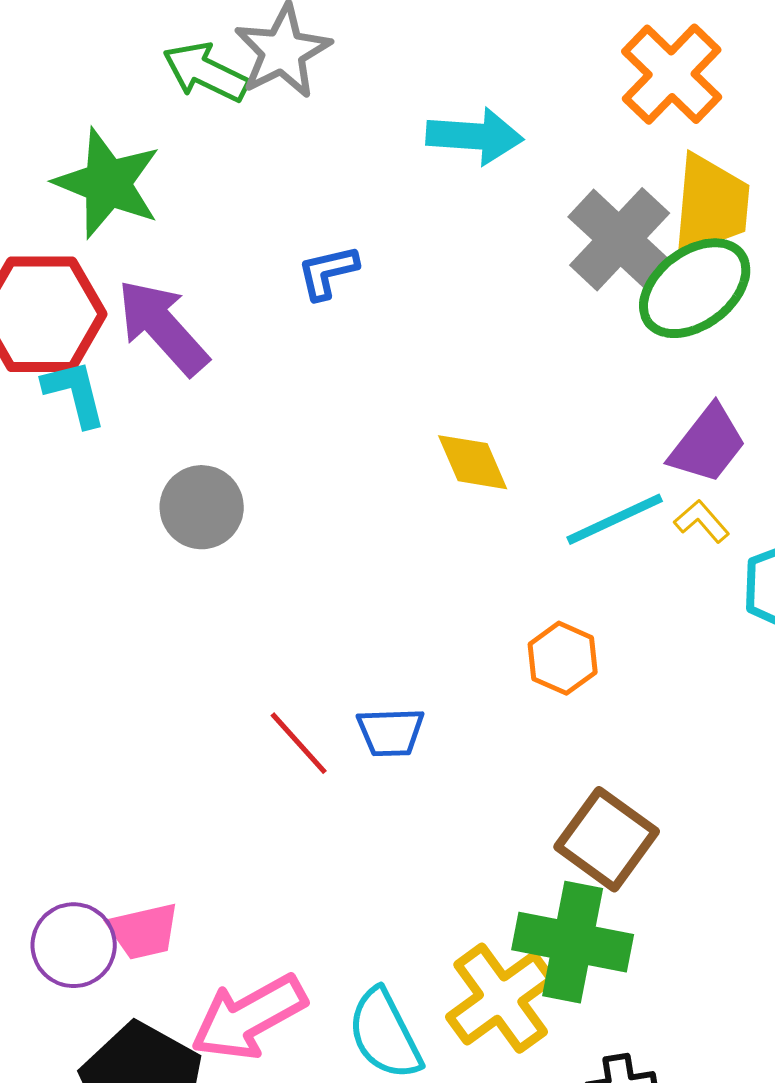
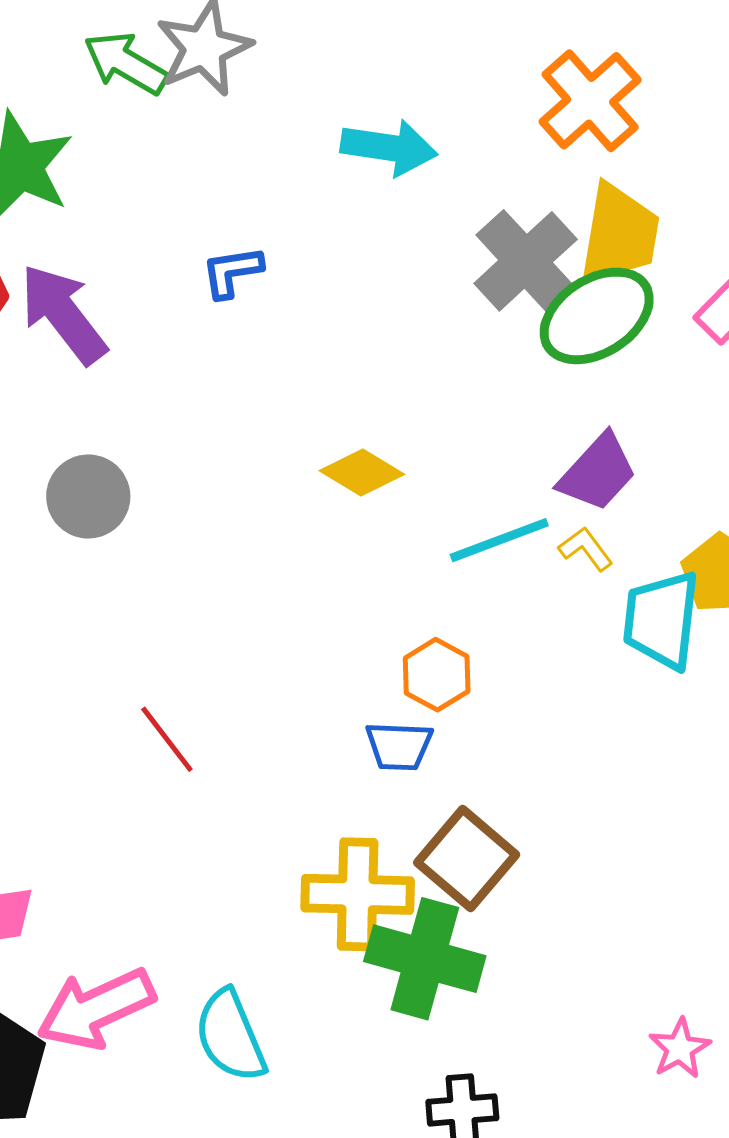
yellow diamond: (473, 462) -> (362, 472), turned -40
blue trapezoid: (391, 732) -> (399, 746), moved
yellow cross: (501, 998) -> (358, 894), moved, turned 33

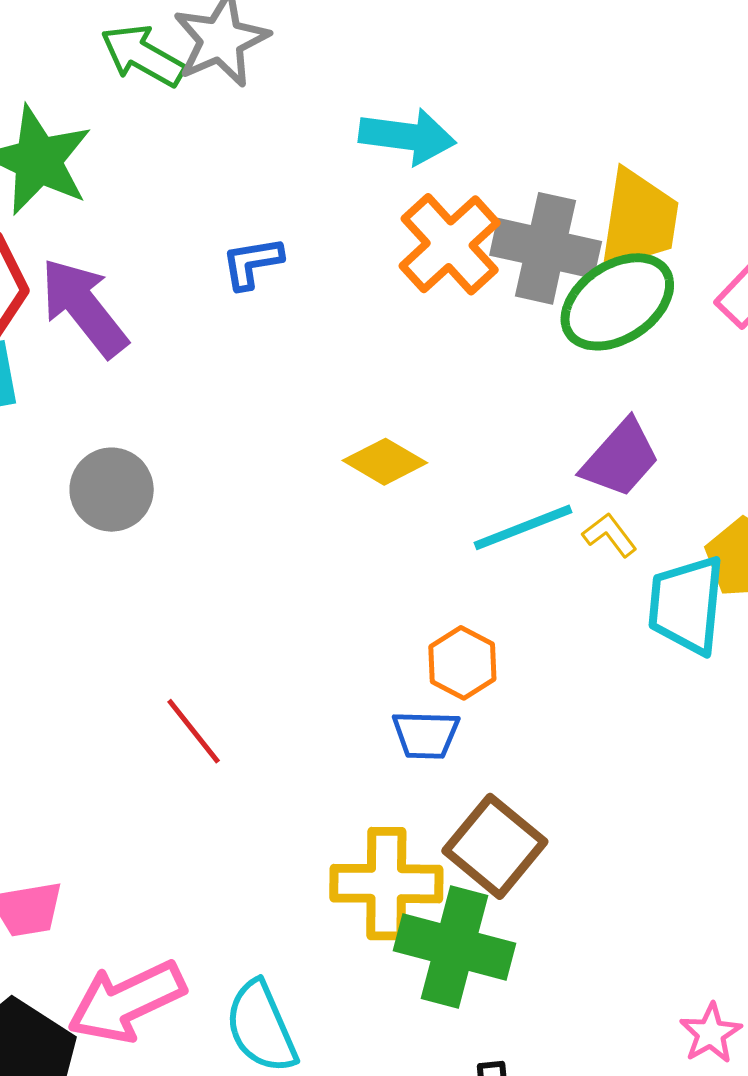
orange cross: (590, 101) -> (450, 244), moved
gray cross: (526, 261) -> (546, 248), turned -34

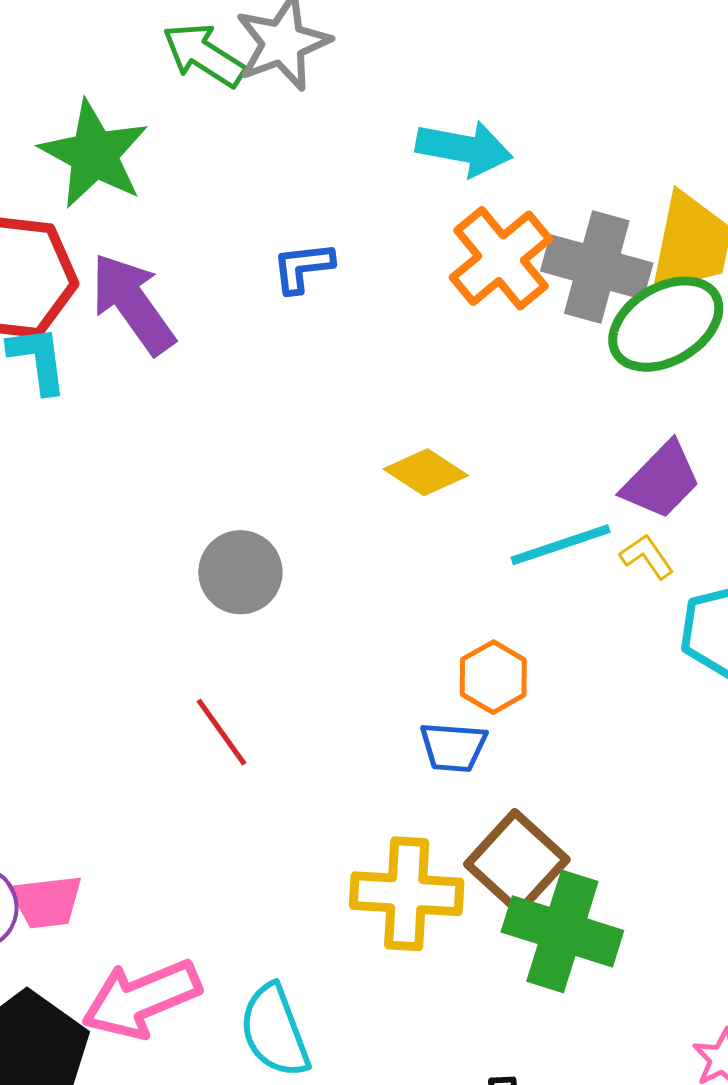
gray circle: (112, 490) -> (240, 572), moved
green cross: (454, 947) -> (562, 931), moved

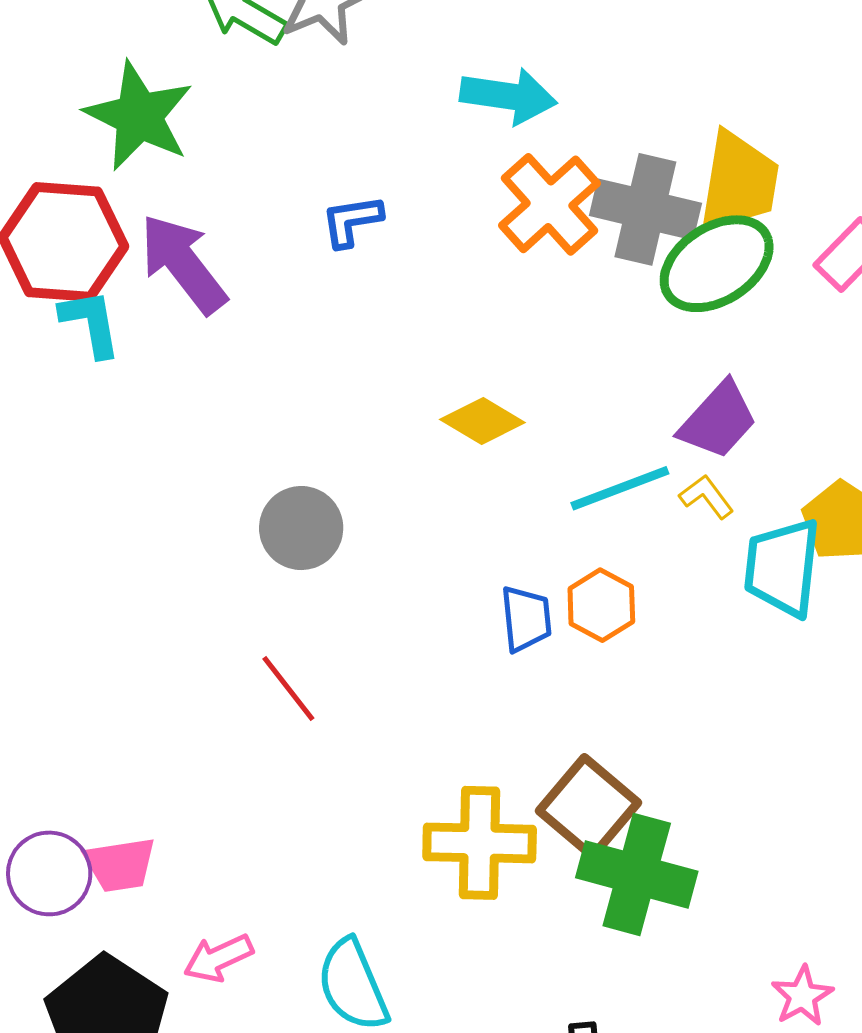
orange hexagon: (493, 677) -> (601, 605), moved
blue trapezoid: (453, 747) -> (526, 619), moved, turned -98
pink arrow: (141, 999) -> (218, 958), size x0.6

